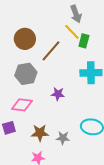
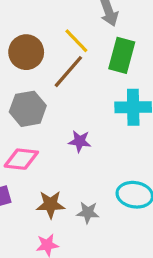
yellow line: (72, 32) -> (76, 41), moved
green rectangle: (84, 41) -> (122, 55), size x1.5

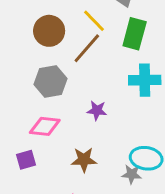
brown star: (50, 204) -> (84, 160), moved
gray star: (88, 213) -> (132, 174), moved

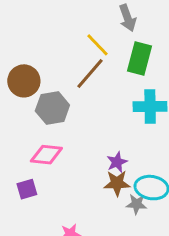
brown circle: (49, 31) -> (24, 81), moved
purple star: (97, 110) -> (117, 162), moved, turned -30
brown star: (84, 160) -> (117, 183), moved

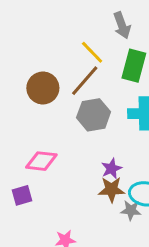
brown circle: (24, 81) -> (43, 88), moved
gray hexagon: (52, 108) -> (94, 115), moved

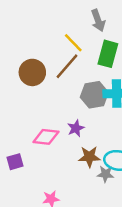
gray hexagon: (94, 115) -> (94, 95), moved
pink diamond: (41, 161) -> (46, 137), moved
purple star: (111, 169) -> (76, 128), moved

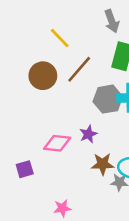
yellow line: (73, 43) -> (60, 38), moved

